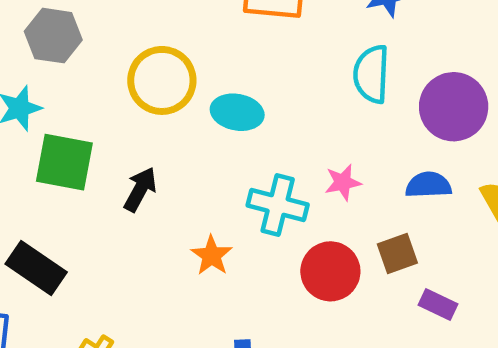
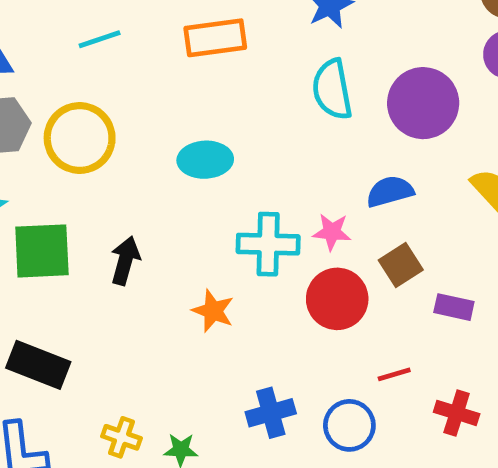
yellow circle: (162, 80) -> (80, 138), moved
pink star: (343, 182) -> (332, 232), moved, turned 30
blue semicircle: (428, 185) -> (390, 191), moved

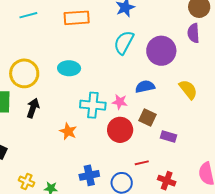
cyan semicircle: (332, 89) -> (124, 43), turned 35
yellow circle: (80, 138) -> (24, 73), moved
brown square: (401, 265) -> (148, 117), turned -36

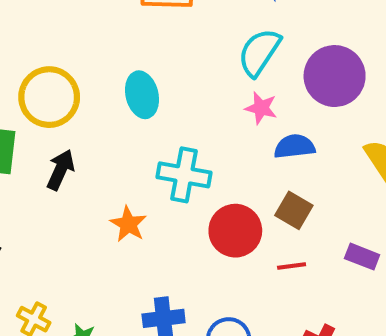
cyan ellipse: (69, 68) -> (142, 95), turned 70
pink star: (120, 102) -> (261, 108), moved
purple rectangle: (168, 136) -> (362, 257), moved
red line: (142, 163) -> (292, 266), moved

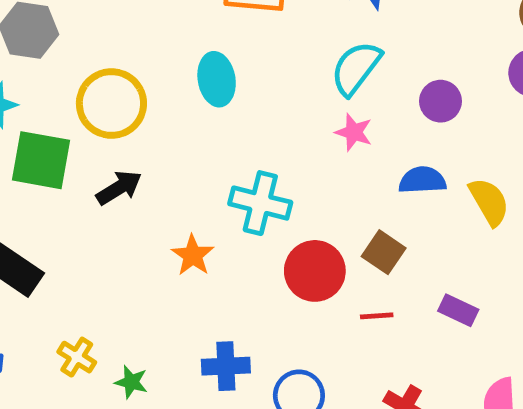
purple circle: (335, 76) -> (440, 101), size x0.6
cyan ellipse: (142, 95) -> (217, 79), moved
blue semicircle: (294, 147) -> (422, 180), moved
black arrow: (60, 170) -> (119, 188), turned 30

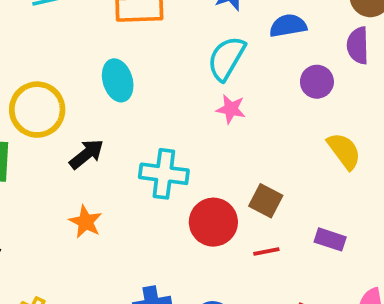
purple circle: (440, 101) -> (317, 82), moved
blue semicircle: (422, 180) -> (288, 26), moved
black arrow: (119, 188) -> (87, 154), moved
orange star: (193, 255) -> (86, 222), moved

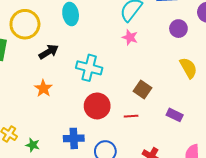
red circle: (213, 222) -> (97, 106), moved
red line: (266, 252) -> (131, 116), moved

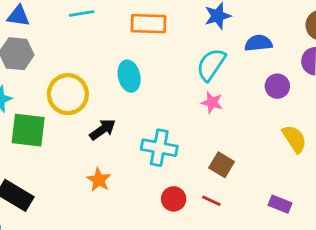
brown square: (142, 90) -> (222, 165), moved
red circle: (97, 106) -> (174, 199), size x0.7
red line: (131, 116) -> (211, 201), moved, turned 32

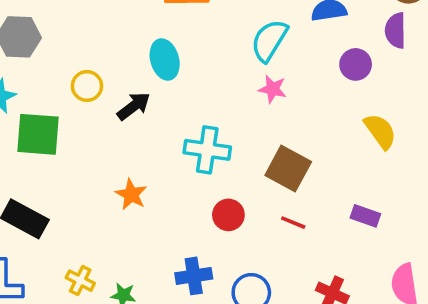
yellow circle: (68, 94) -> (87, 86), size x0.6
black arrow: (103, 129) -> (134, 106), moved
brown square: (222, 165) -> (288, 168), size x1.4
red line: (211, 201) -> (293, 223), moved

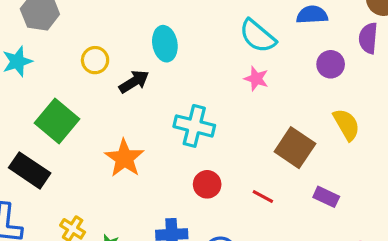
cyan semicircle: (269, 40) -> (258, 36), turned -87
green square: (38, 134) -> (57, 121), moved, turned 30
brown square: (288, 168) -> (295, 148), moved
orange star: (131, 194) -> (124, 158), size x1.4

